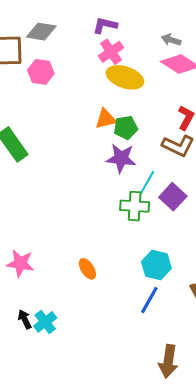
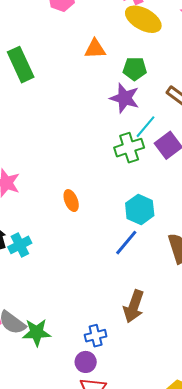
orange triangle: (106, 119) -> (95, 49), moved
green cross: (135, 206) -> (129, 148), turned -32

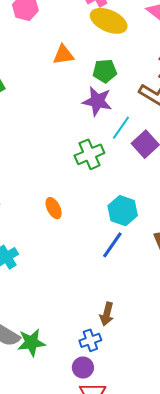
green cross: (129, 148) -> (89, 154), moved
brown arrow: (134, 306) -> (107, 314), moved, size x0.7

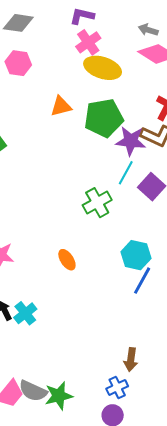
green pentagon: (105, 71) -> (104, 118), size x1.6
purple star: (97, 101) -> (131, 141), moved
blue line: (112, 245) -> (142, 281), moved

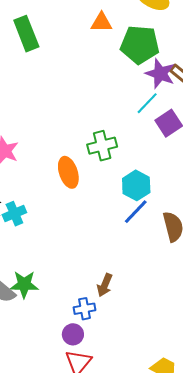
green cross: (97, 203) -> (102, 146), moved
orange ellipse: (67, 260) -> (68, 172), size x1.4
green star: (59, 396) -> (24, 284), moved

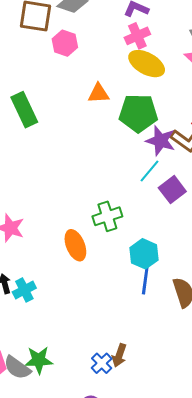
blue line: (136, 212) -> (145, 280), turned -32
blue cross: (84, 309) -> (102, 363), moved, turned -30

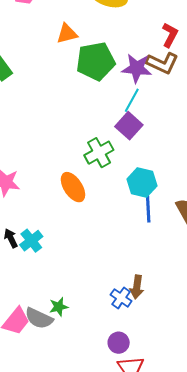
green pentagon: (138, 113) -> (96, 61), moved
purple square: (172, 190) -> (129, 126), moved
green star: (39, 360) -> (59, 307), size x0.7

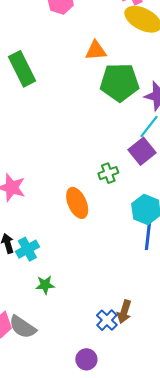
green cross: (99, 153) -> (108, 173), size x0.7
green star: (59, 307) -> (45, 285), moved
purple circle: (119, 343) -> (86, 359), moved

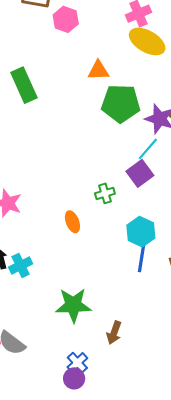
orange ellipse: (77, 203) -> (72, 222), size x0.7
green star: (45, 285) -> (73, 305), moved, size x1.8
blue cross: (107, 320) -> (77, 363), moved

